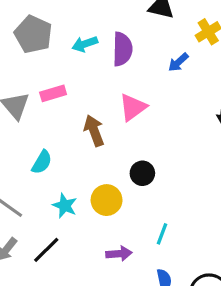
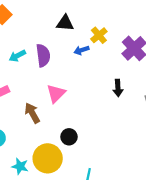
blue arrow: (178, 62) -> (81, 50), moved, turned 32
yellow circle: (107, 200) -> (48, 158), size x1.4

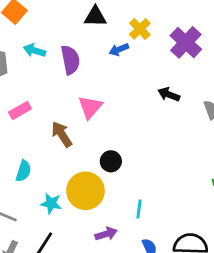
cyan arrow: (17, 56) -> (35, 50), moved, turned 49
black arrow: (118, 88) -> (169, 94), turned 119

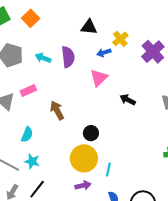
cyan arrow: (35, 50) -> (43, 58), moved
black arrow: (169, 94) -> (128, 100), moved
pink triangle: (90, 107) -> (99, 78), moved
yellow circle: (85, 191) -> (84, 158), moved
cyan star: (51, 203) -> (32, 161), moved

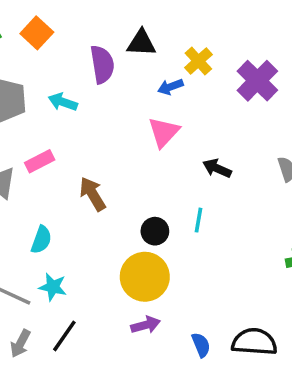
purple semicircle: (68, 57) -> (102, 64), moved
cyan line: (108, 169) -> (199, 220), moved

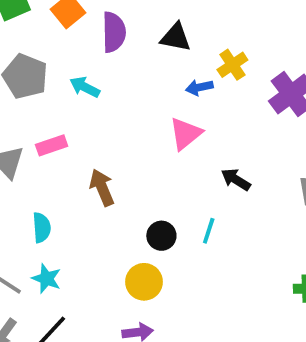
purple semicircle: (102, 64) -> (114, 32), moved
cyan semicircle: (41, 240) -> (42, 228), turned -32
yellow circle: (145, 277) -> (144, 282), size x0.7

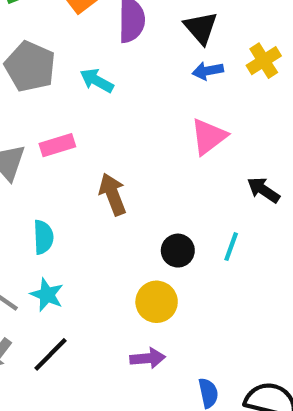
black triangle: (176, 37) -> (201, 28), turned 36
blue arrow: (199, 87) -> (208, 71), moved

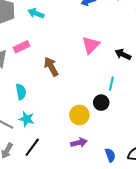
pink triangle: (209, 137) -> (91, 45), moved
black circle: (178, 251) -> (101, 103), moved

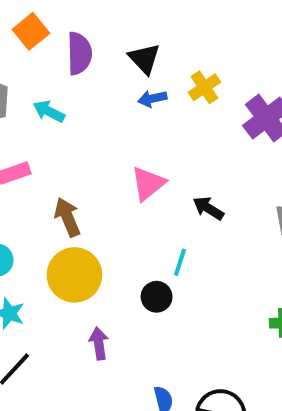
yellow circle: (79, 115) -> (74, 275), moved, size x1.4
purple arrow: (79, 143) -> (99, 343), moved, turned -91

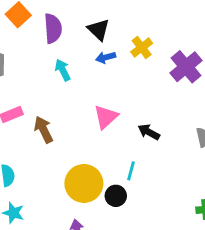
cyan arrow: (49, 111) -> (63, 70), moved, turned 40
brown arrow: (67, 217) -> (44, 130), moved
yellow circle: (74, 275) -> (84, 183), moved

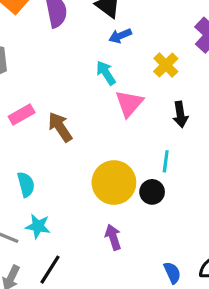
yellow cross: (142, 48) -> (166, 65), moved
cyan arrow: (63, 70) -> (106, 73), moved
black arrow: (149, 132) -> (180, 114), turned -120

